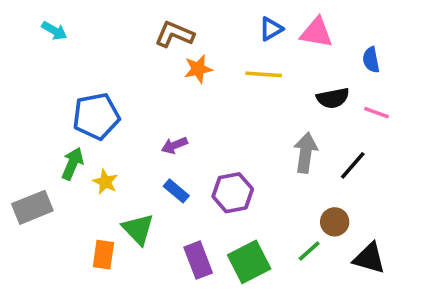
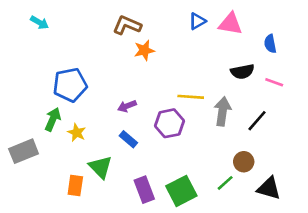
yellow line: (264, 74) -> (191, 97), moved
purple hexagon: (233, 193) -> (169, 123), moved

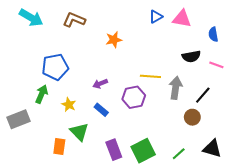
cyan arrow: (39, 23) -> (31, 18), size x1.6
brown L-shape: (127, 25) -> (74, 20), moved
yellow star: (77, 133) -> (69, 105), moved
brown circle: (244, 162) -> (192, 117), moved
green line: (225, 183) -> (179, 154), moved

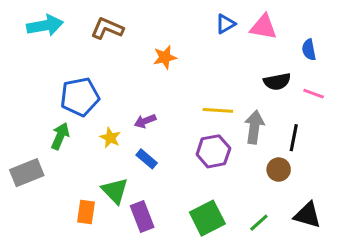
cyan arrow: (31, 18) -> (45, 25), turned -40
black line: (203, 95) -> (294, 138), turned -30
purple hexagon: (134, 97) -> (213, 151), moved
yellow star: (69, 105) -> (110, 138), moved
purple rectangle: (114, 150) -> (142, 217), moved

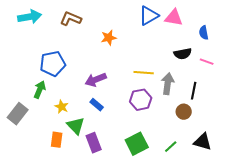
blue triangle: (226, 24) -> (149, 16), size x1.5
purple arrow: (145, 121) -> (96, 80), size x1.5
yellow star: (110, 138) -> (62, 107), moved
gray rectangle: (27, 173) -> (18, 114), turned -30

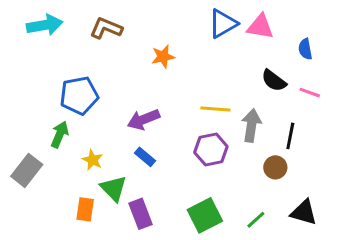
black semicircle: (183, 54) -> (274, 81), turned 48

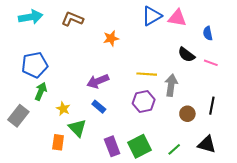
blue pentagon: (79, 96) -> (35, 65), moved
black line: (290, 136) -> (212, 106), moved
purple rectangle: (141, 214) -> (112, 146), moved

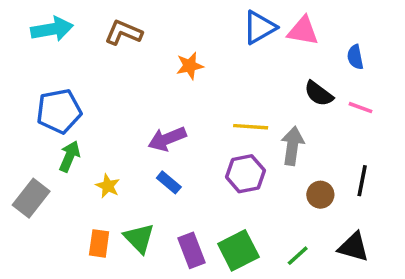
green triangle: (77, 128) -> (139, 238), moved

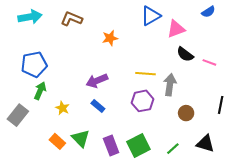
pink triangle: (303, 31) -> (176, 29), moved, turned -30
blue semicircle: (355, 57) -> (208, 12), moved, turned -112
black line: (362, 181) -> (221, 105), moved
orange rectangle: (99, 243) -> (57, 141), turned -56

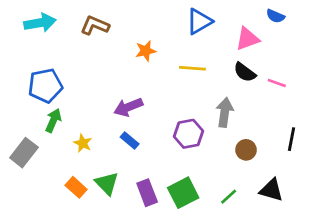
blue semicircle: (208, 12) -> (275, 16), turned 56
pink triangle: (176, 29) -> (247, 39), moved
yellow line: (146, 74) -> (192, 68), moved

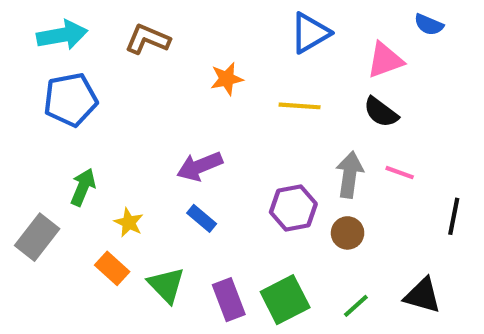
pink line: (277, 83) -> (400, 173), moved
blue pentagon: (45, 86) -> (70, 100), moved
brown circle: (246, 150) -> (348, 233), moved
orange rectangle: (76, 187) -> (112, 268), moved

